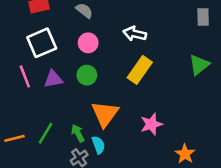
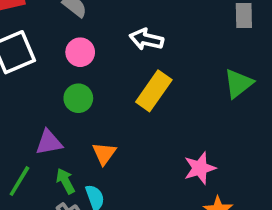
purple triangle: (53, 79) -> (49, 142), moved
orange triangle: (105, 114) -> (104, 153), size x0.6
pink star: (151, 124) -> (200, 168), moved

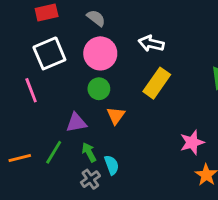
pink circle: (80, 52) -> (100, 53), size x1.5
orange triangle: (104, 153) -> (116, 116), moved

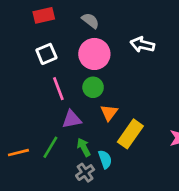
white square: (49, 53) -> (46, 54), size x0.7
yellow rectangle: (157, 83) -> (130, 134), moved
pink line: (31, 90) -> (58, 89), moved

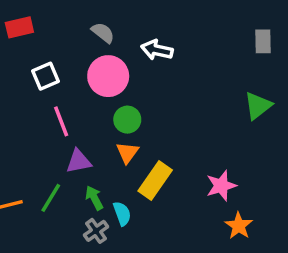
red rectangle: (44, 15) -> (19, 27), moved
white arrow: (142, 45) -> (157, 50), moved
green circle: (93, 87) -> (127, 120), moved

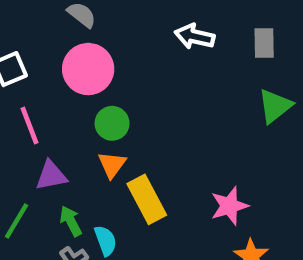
gray rectangle: (263, 41) -> (264, 43), moved
white arrow: (157, 50) -> (195, 36), moved
yellow rectangle: (155, 180) -> (147, 199), turned -63

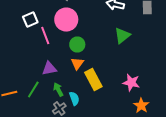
green triangle: (275, 106) -> (122, 36), moved
pink line: (30, 126) -> (45, 36), moved
pink star: (229, 206) -> (131, 82), turned 30

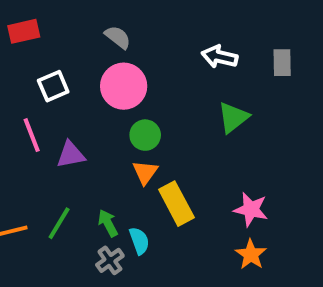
pink line: (45, 36) -> (32, 135), moved
purple triangle: (49, 68) -> (71, 155), moved
orange star: (141, 106) -> (251, 254), moved

